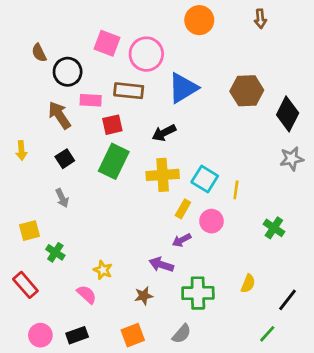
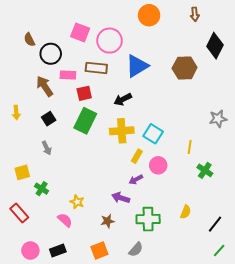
black diamond: (288, 114) -> (215, 46), moved
yellow line: (236, 190) -> (190, 147), moved
green line: (267, 334) -> (219, 250), moved

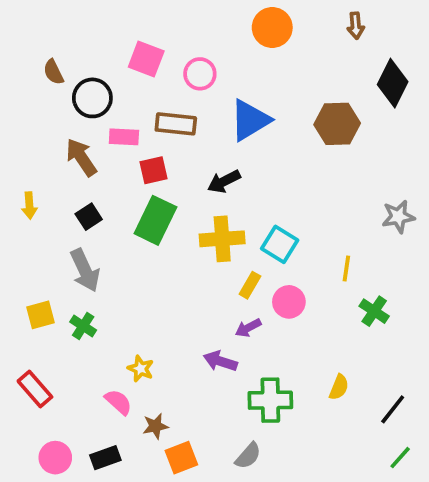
pink circle: (110, 41) -> (200, 74), size x0.7
gray arrow: (47, 148) -> (85, 270), size x1.6
green cross: (42, 189) -> (83, 326), moved
brown star: (107, 221) -> (155, 426), moved

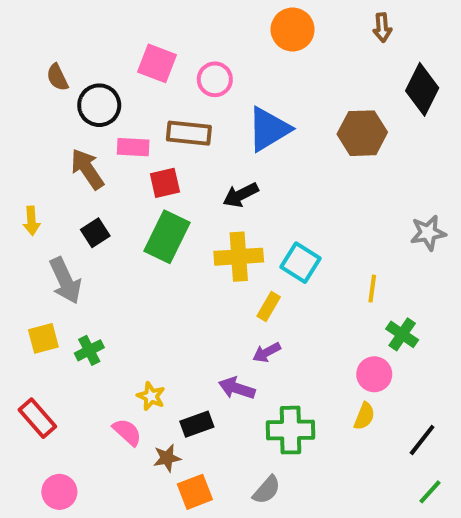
gray arrow: (85, 270) -> (65, 281), moved
pink circle: (289, 302) -> (374, 374), moved
green cross: (83, 326) -> (89, 350), turned 30
black rectangle: (105, 458) -> (197, 424), moved

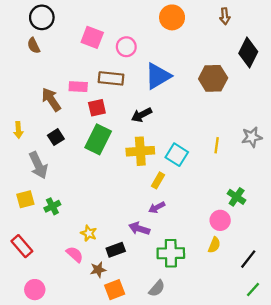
black circle: (99, 105) -> (42, 17), moved
yellow line: (372, 289) -> (217, 145), moved

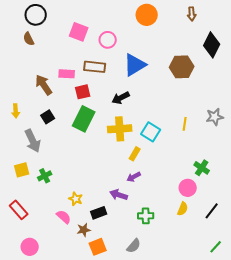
green cross: (171, 253) -> (146, 216), size x0.7
black line: (248, 259) -> (212, 211), moved

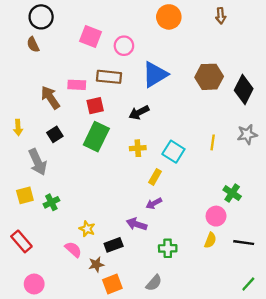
black diamond: (212, 45) -> (244, 89), moved
yellow cross: (120, 129) -> (138, 148), size x0.6
black line: (212, 211) -> (244, 243), turned 60

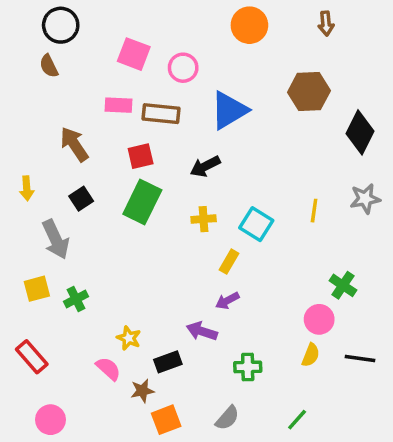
brown hexagon: (209, 77) -> (309, 91), moved
pink rectangle: (77, 85) -> (119, 105), moved
green line: (248, 284) -> (297, 420), moved

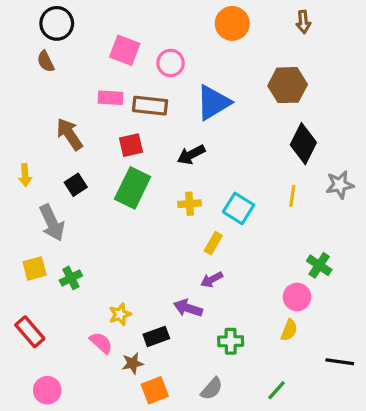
black diamond: (360, 132) -> (303, 144), moved
yellow star: (129, 338) -> (120, 314), turned 30
black line: (360, 358) -> (340, 362), moved

